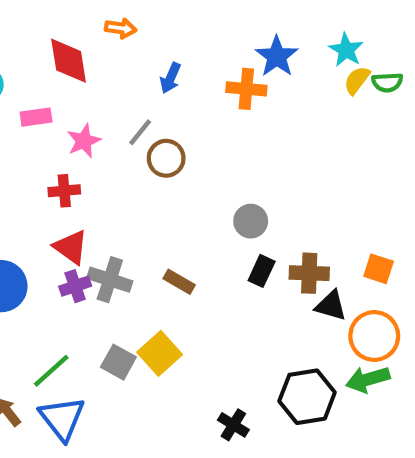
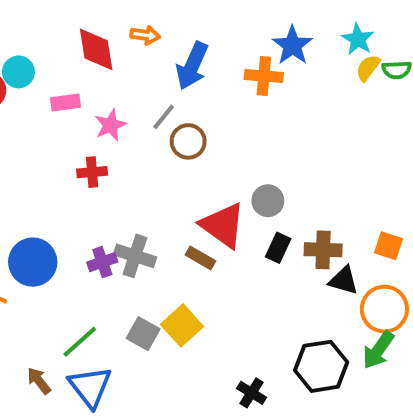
orange arrow: (121, 28) -> (145, 35), moved
blue arrow: (170, 78) -> (192, 66), size x1.6
red triangle: (71, 247) -> (223, 225), moved, size x1.4
green arrow: (368, 379) -> (378, 350), turned -39

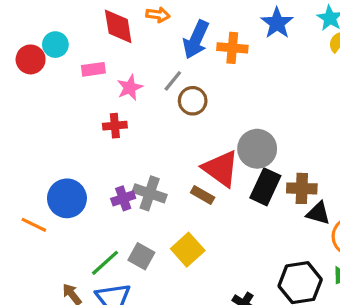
orange cross: (264, 76) -> (232, 48), moved
gray circle: (268, 201) -> (257, 149), size x1.5
black rectangle: (278, 248) -> (265, 187), size x1.5
gray square: (143, 334) -> (141, 256), moved

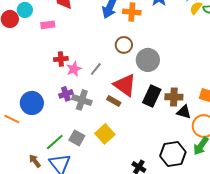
gray line: (173, 81) -> (96, 69), moved
pink star: (130, 88) -> (74, 69), moved
brown circle: (193, 101) -> (124, 45), moved
gray circle: (257, 149) -> (148, 60), moved
purple cross: (123, 198) -> (66, 94), moved

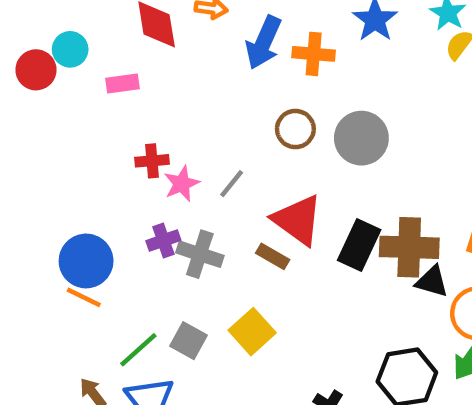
gray circle: (148, 60) -> (361, 138), moved
brown cross: (174, 97) -> (409, 247), size x1.4
orange line: (12, 119) -> (84, 297), moved

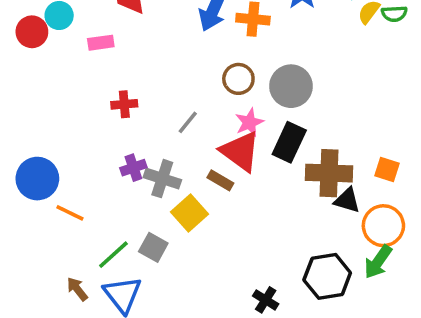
pink star: (182, 184) -> (249, 122), moved
black rectangle: (359, 245) -> (289, 142), moved
blue circle: (86, 261) -> (37, 179), moved
yellow square: (252, 332) -> (190, 213), moved

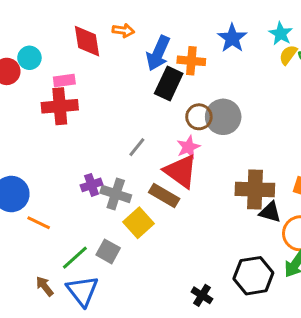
brown circle: (238, 79) -> (199, 117), moved
red cross: (124, 104) -> (60, 106), moved, size x1.6
black rectangle: (289, 142) -> (169, 84), moved
brown rectangle: (220, 180) -> (164, 195), size x1.4

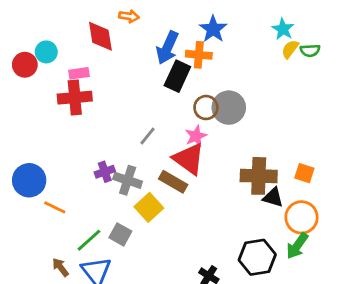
orange arrow: (123, 31) -> (129, 16), moved
blue star: (232, 38) -> (213, 29), moved

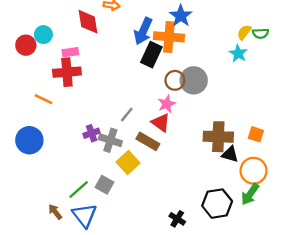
cyan star: (283, 29) -> (238, 53), moved
orange cross: (199, 55) -> (169, 37), size x1.4
gray line: (147, 136) -> (127, 114), moved
red triangle: (189, 159) -> (161, 123), size x0.7
orange line: (55, 207) -> (43, 99), moved

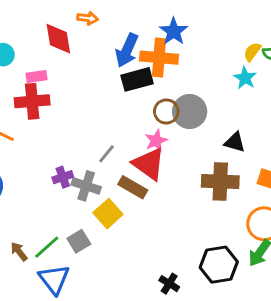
black rectangle: (151, 55) -> (137, 79), turned 50
red triangle: (161, 123) -> (149, 164), size x1.4
black triangle: (230, 154) -> (235, 142), moved
gray square: (104, 185) -> (79, 241), turned 30
brown arrow: (55, 212) -> (19, 251), moved

